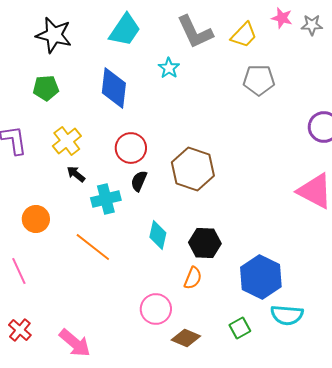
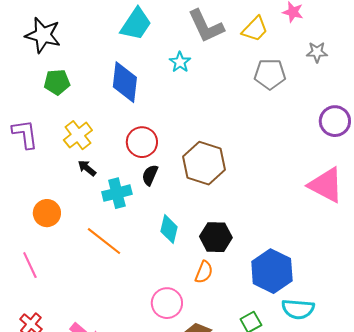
gray star: (312, 25) -> (317, 52), moved
black star: (54, 35) -> (43, 35), moved

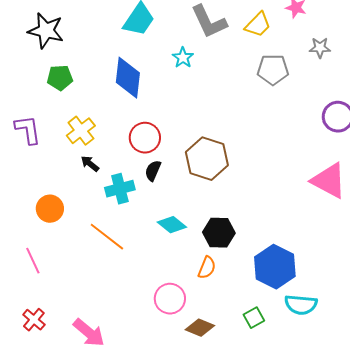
cyan diamond: (169, 229) -> (172, 225), turned -64

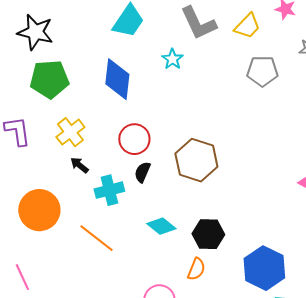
green pentagon: (60, 78) -> (49, 79), size x1.5
orange circle: (50, 209) -> (39, 210), size x1.5
pink line: (33, 261) -> (22, 277), moved

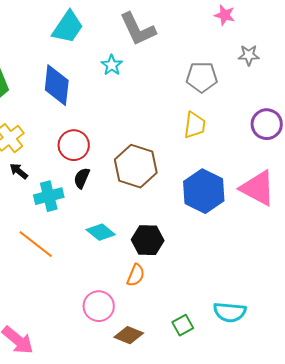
yellow trapezoid: (247, 26) -> (195, 125), moved, turned -36
blue hexagon: (264, 268) -> (204, 191), moved

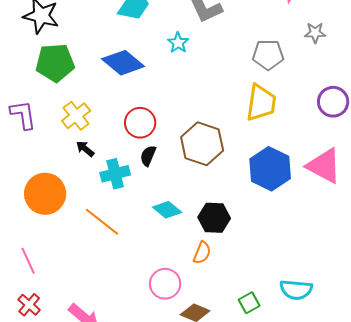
blue diamond: (57, 85) -> (123, 63), turned -57
yellow trapezoid: (195, 125) -> (261, 103), size x1.4

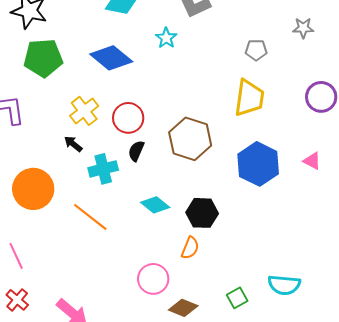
gray pentagon: (268, 55) -> (256, 50), size x0.7
yellow cross: (76, 116) -> (84, 111), moved
pink triangle: (324, 166) -> (312, 161), size x0.5

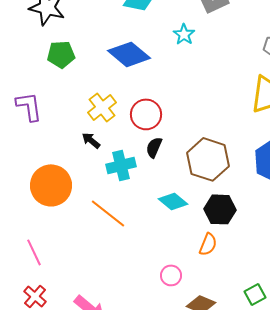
green pentagon: (43, 58) -> (61, 54), size x0.7
brown hexagon: (190, 139) -> (208, 159), moved
pink circle: (153, 279) -> (171, 275), size x0.7

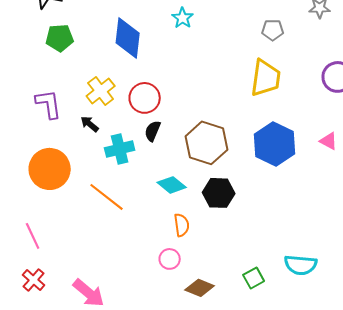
blue diamond: (129, 54) -> (128, 38), turned 57
purple L-shape: (29, 106) -> (49, 104), moved
orange semicircle: (208, 244) -> (182, 225), moved, turned -30

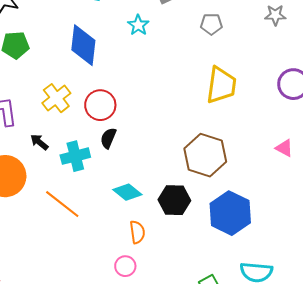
gray pentagon: (273, 30) -> (211, 24), moved
black arrow: (90, 124) -> (39, 142), moved
brown hexagon: (207, 143) -> (205, 155), moved
blue hexagon: (275, 144) -> (230, 213), moved

